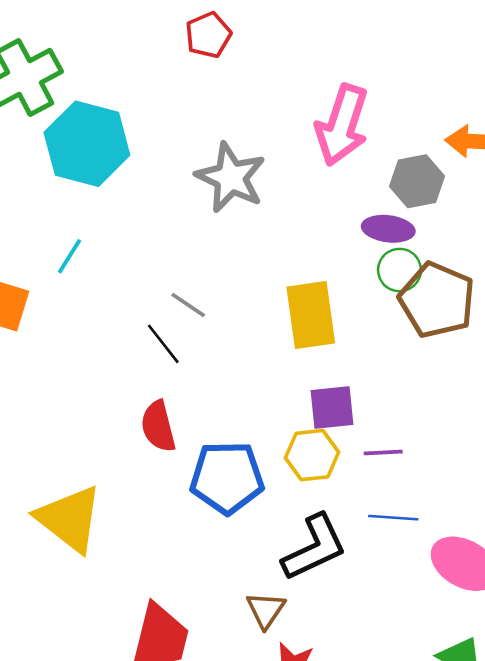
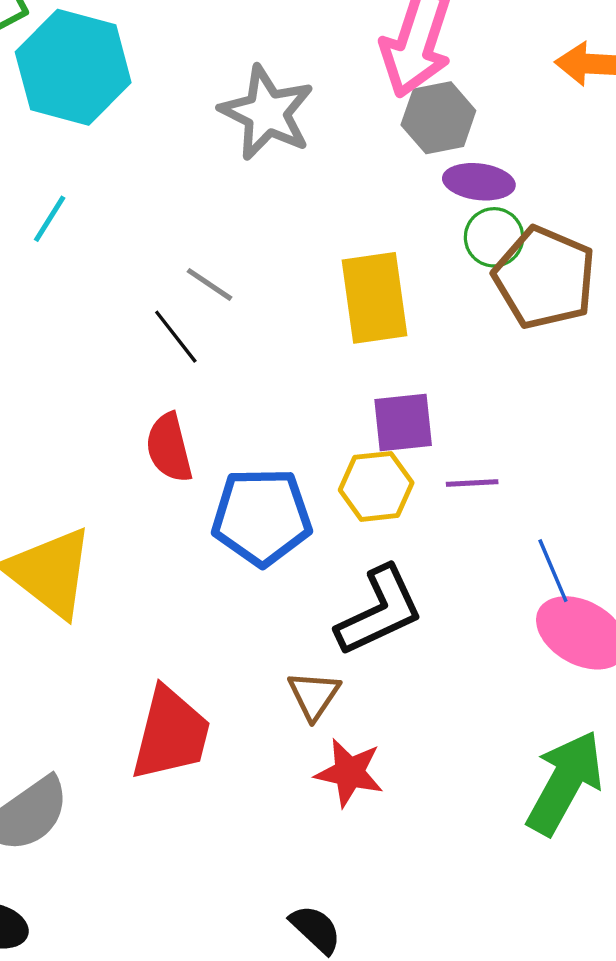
gray hexagon: (417, 181) -> (438, 118), moved
blue line: (393, 518) -> (553, 571), moved, turned 63

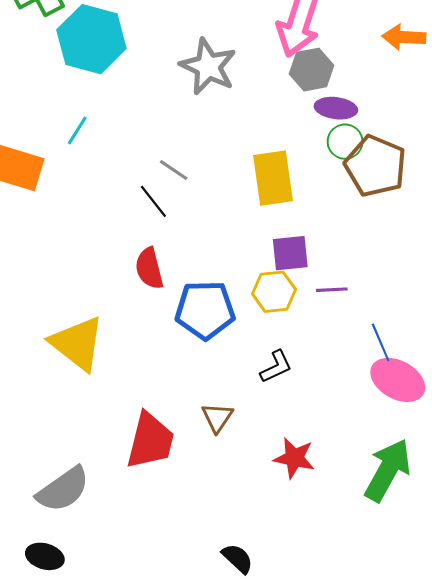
black L-shape: (380, 611) -> (276, 367), size x0.6
brown triangle: (314, 695) -> (217, 417), moved
red star: (349, 773) -> (294, 458), moved

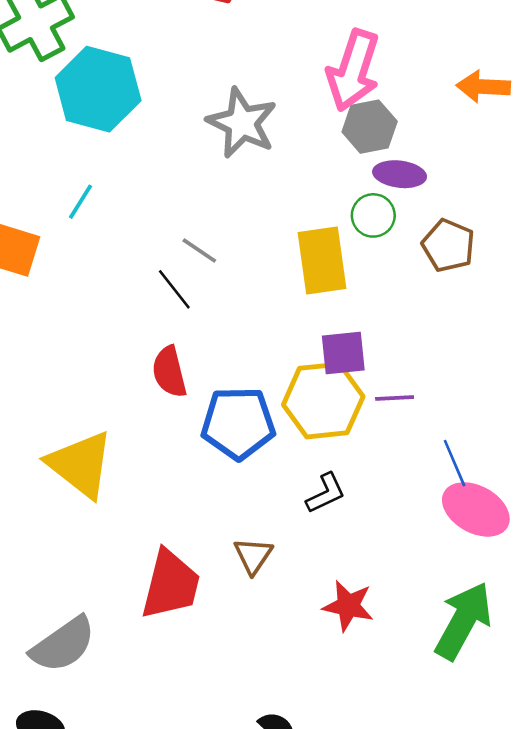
green circle: (345, 142) -> (373, 215), moved
brown pentagon: (375, 166) -> (448, 245), size x0.7
yellow hexagon: (274, 292) -> (323, 401), size x1.5

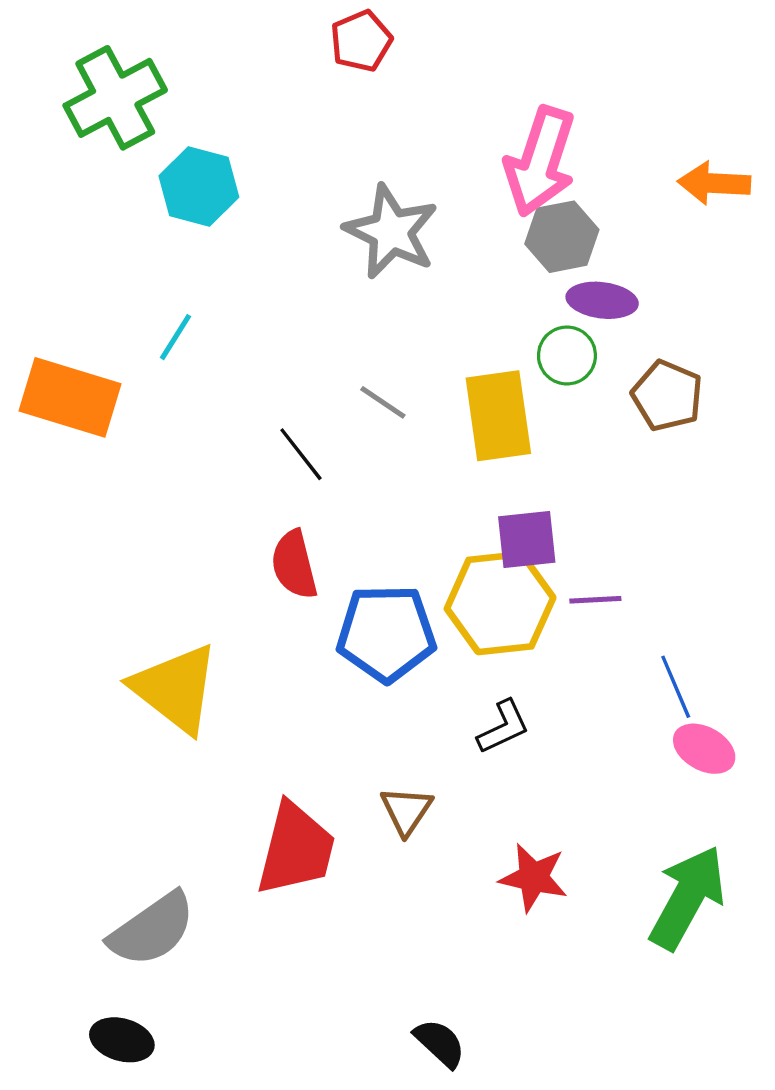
cyan hexagon: (98, 89) -> (199, 187), size x0.7
gray line: (199, 250) -> (383, 402), moved
pink ellipse: (476, 509) -> (704, 749), size x0.7

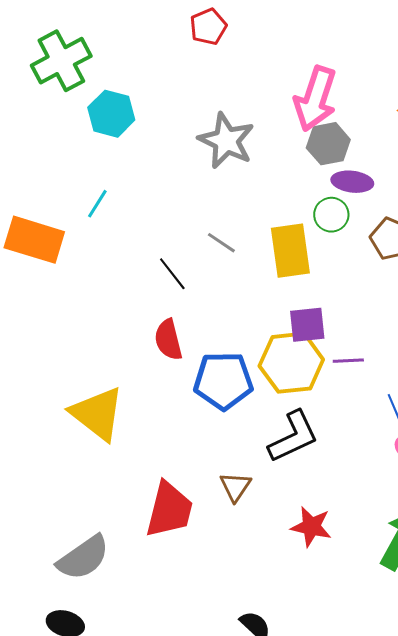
black L-shape: (503, 727) -> (293, 437), size x1.6

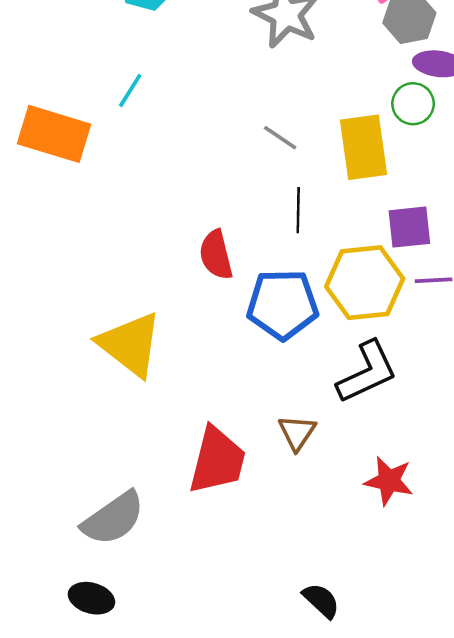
black line: (172, 274) -> (298, 210), moved, turned 39
purple square: (307, 325) -> (409, 227), moved

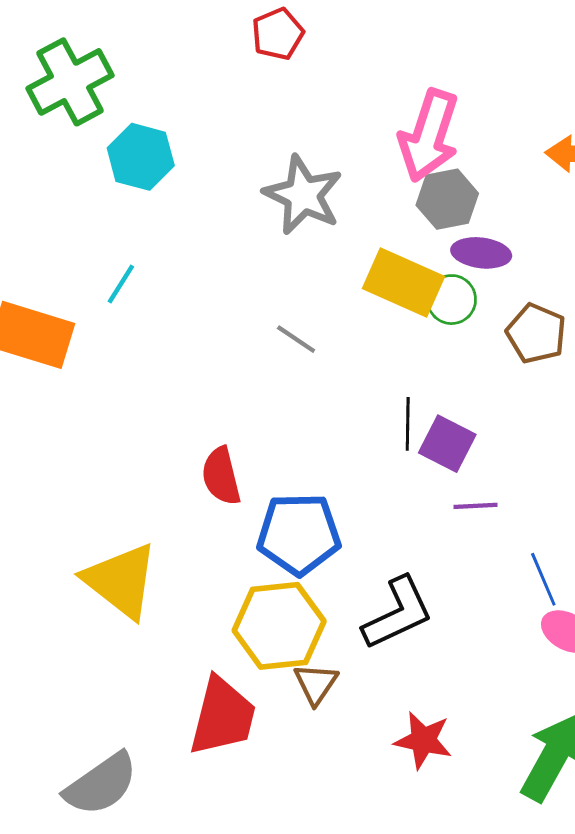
yellow rectangle: (363, 147) -> (403, 283), moved, turned -58
black line: (298, 210) -> (408, 424), moved
purple square: (409, 227) -> (447, 444), turned 33
yellow hexagon: (365, 283) -> (279, 626), moved

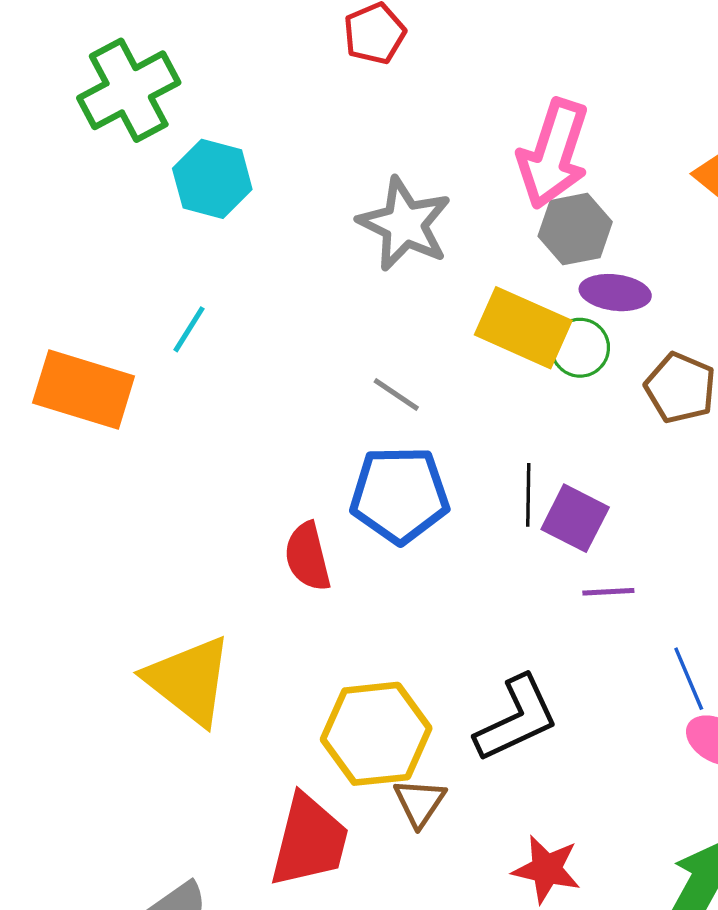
blue pentagon: (299, 534) -> (400, 495), moved

